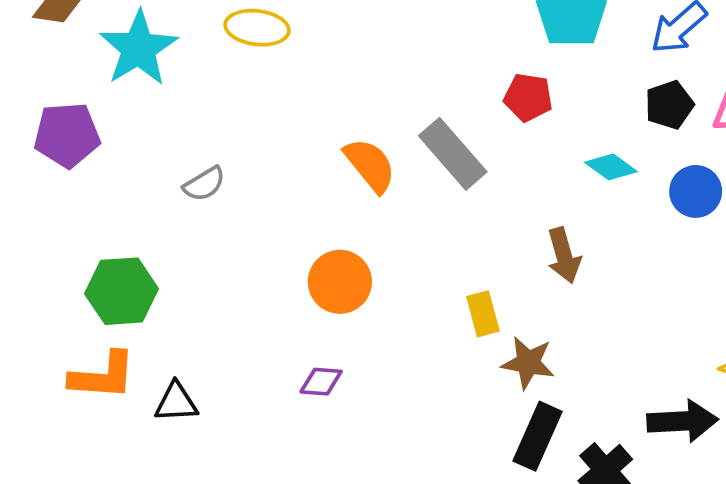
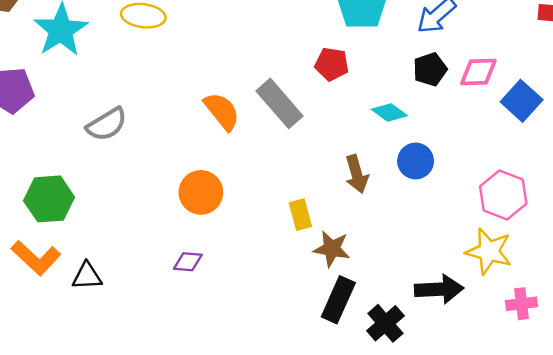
gray semicircle: (204, 184) -> (107, 124), size x1.4
blue circle: (696, 191) -> (416, 161), moved
orange L-shape: (103, 376) -> (36, 258), turned 39

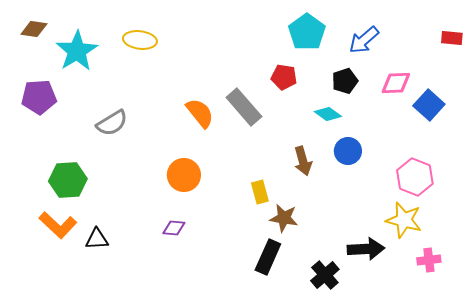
black pentagon: (430, 69) -> (345, 81), moved
black rectangle: (338, 300) -> (268, 257), moved

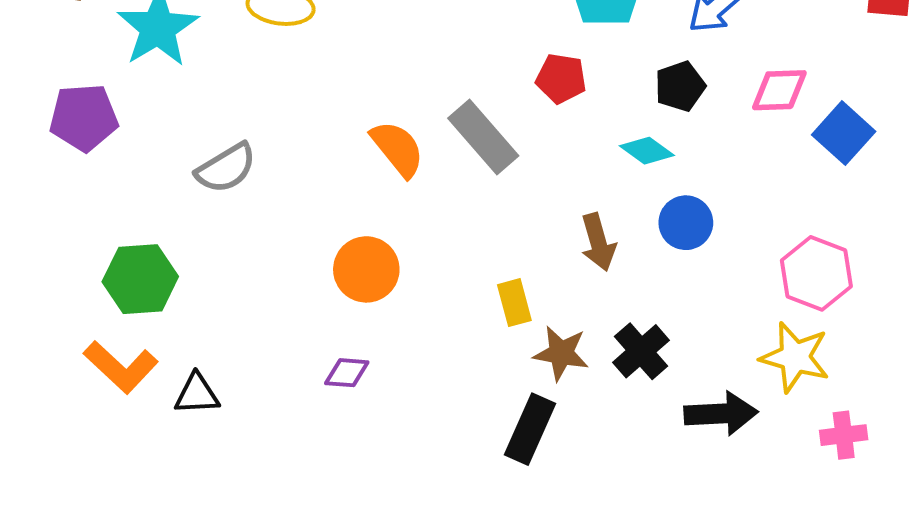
black cross: (325, 275) -> (641, 351), moved

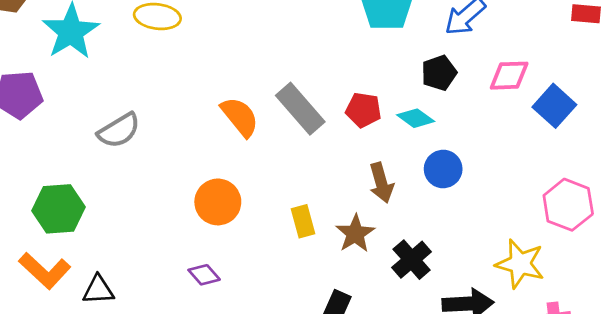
red pentagon: (561, 79) -> (363, 110), moved
pink hexagon: (816, 273) -> (568, 205), moved
yellow rectangle: (514, 303) -> (303, 221), moved
brown star: (561, 353) -> (355, 234), moved, turned 30
purple diamond: (347, 373) -> (204, 275), turned 44

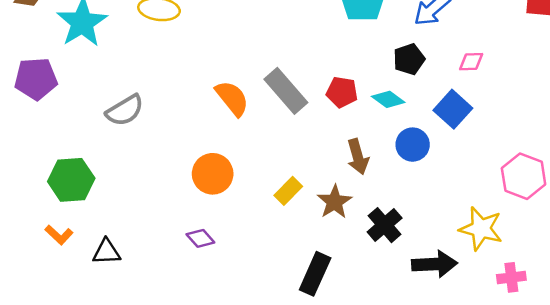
pink diamond: (509, 76) -> (471, 62), size x0.7
blue square: (554, 106) -> (453, 109), moved
yellow rectangle: (303, 221) -> (288, 191), turned 60
orange L-shape: (45, 271) -> (59, 235), size x0.6

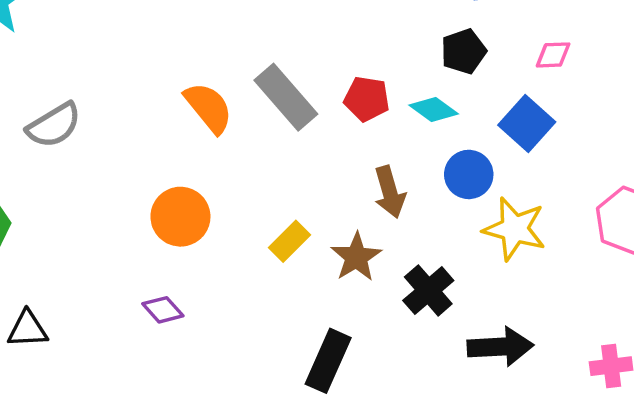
yellow star: (481, 229) -> (514, 229), moved

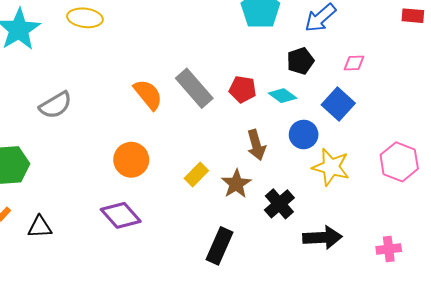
purple diamond: (163, 310) -> (121, 215), size x1.6

